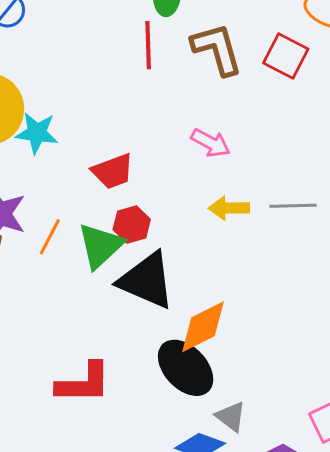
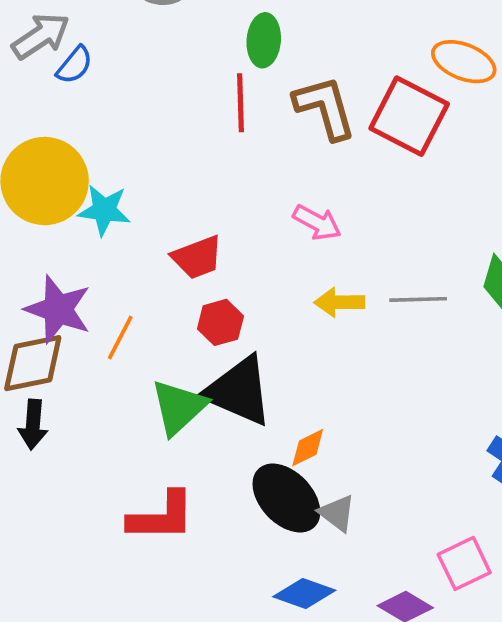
red square: (286, 56) -> (409, 116), size x1.4
green triangle: (100, 246) -> (179, 407), moved
orange diamond: (203, 327) -> (308, 448), size x0.6
gray triangle: (231, 417) -> (337, 513), moved

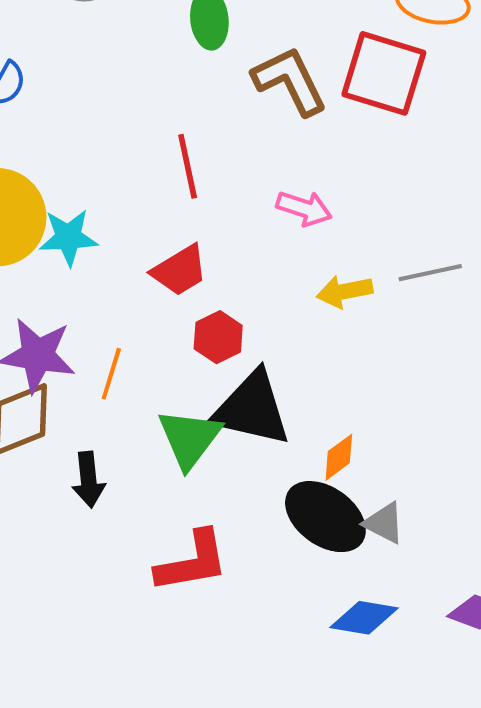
red line: (240, 103) -> (188, 166), moved
black arrow: (33, 424) -> (89, 480), moved

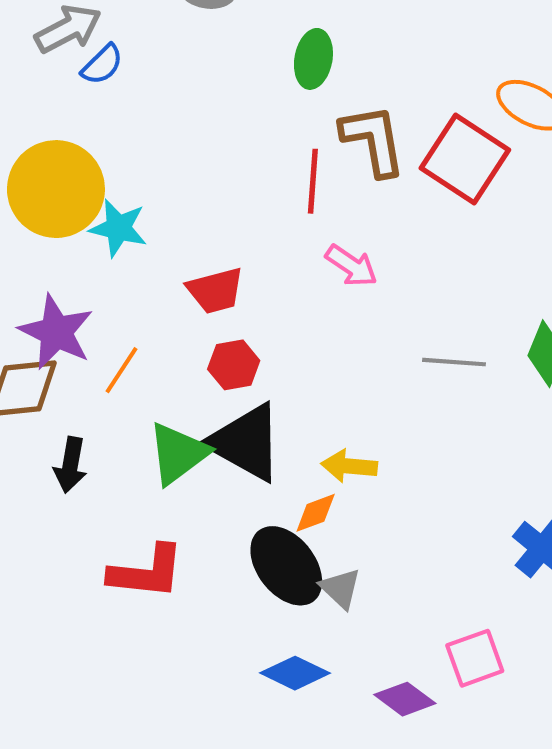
red line: (188, 166) -> (313, 181), moved
yellow arrow: (345, 291) -> (349, 466), moved

